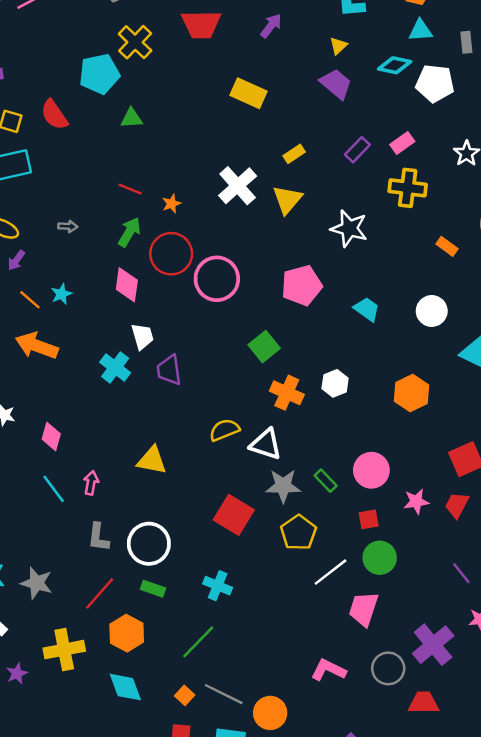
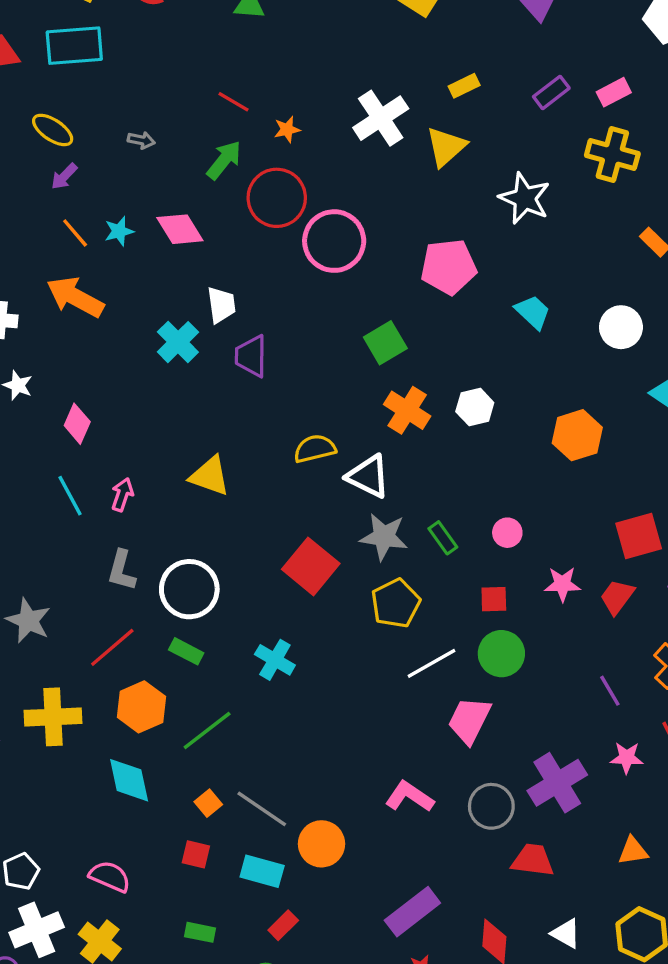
pink diamond: (127, 285) -> (180, 229), moved, turned -48
pink circle: (371, 470) -> (507, 533), size x0.6
green line: (198, 642) -> (207, 730), moved

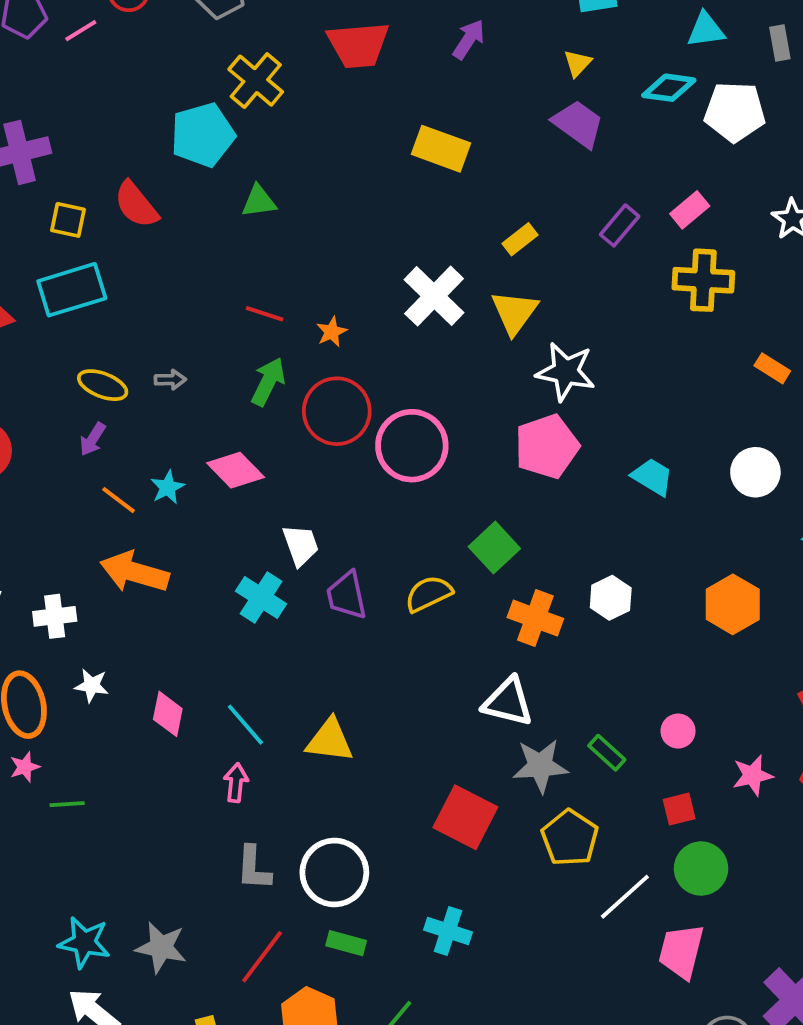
yellow ellipse: (53, 130) -> (103, 385), moved
white star: (525, 198) -> (566, 372), moved
yellow semicircle: (315, 449) -> (429, 594), moved
cyan line: (70, 496) -> (245, 725), moved

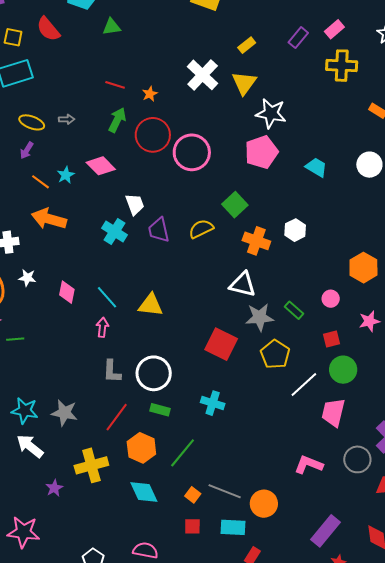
orange hexagon: (733, 604) -> (363, 268), moved

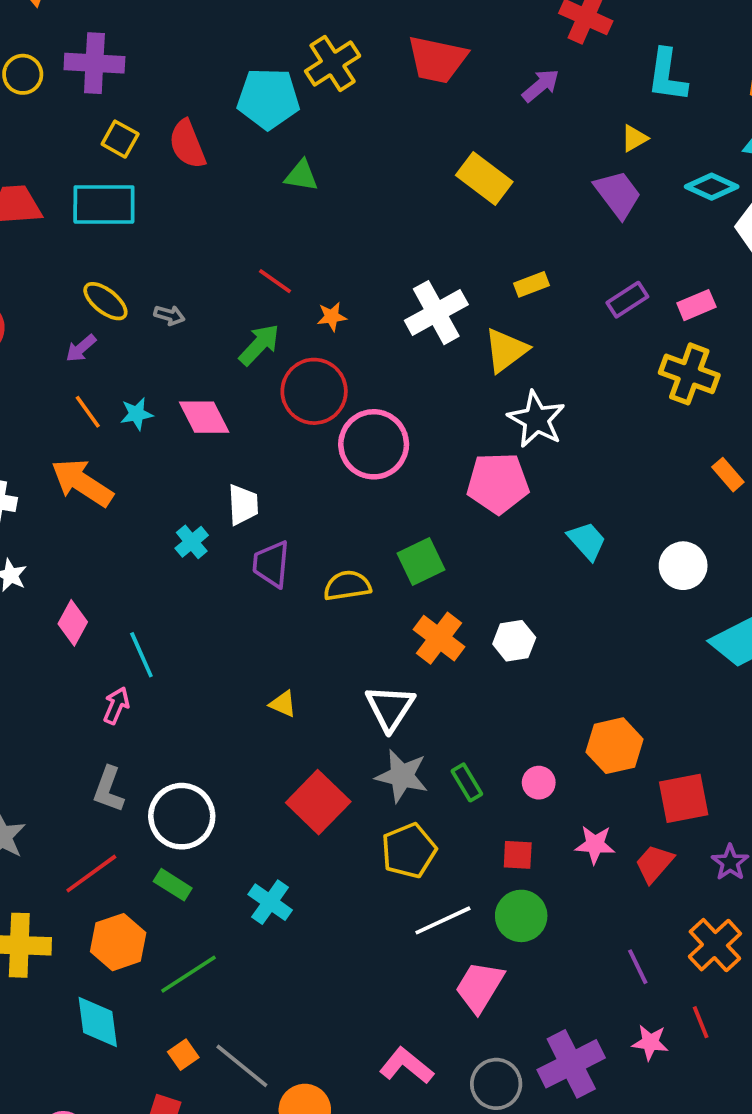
cyan cross: (115, 232) -> (192, 542), size x0.7
white triangle: (243, 284) -> (390, 708), turned 32
yellow triangle: (151, 305) -> (283, 704), moved, size x0.6

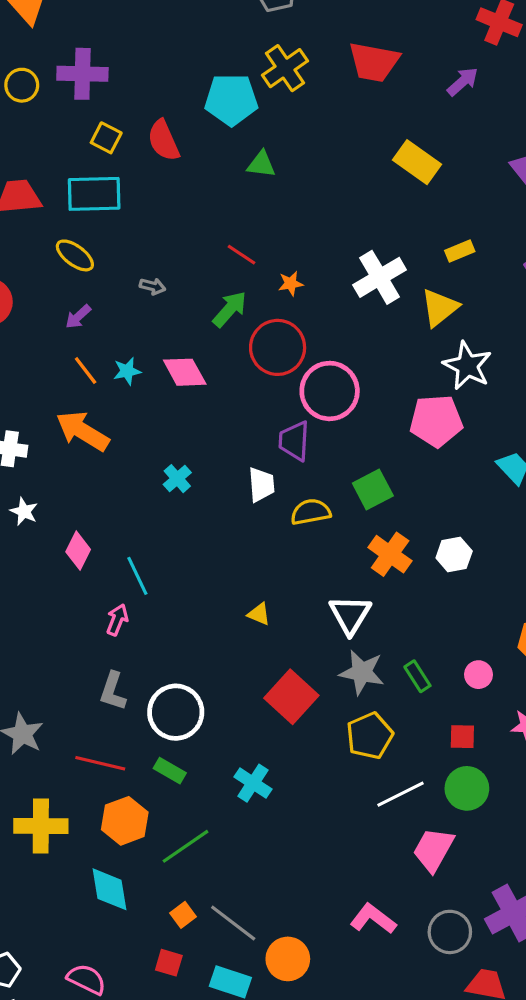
yellow ellipse: (105, 301) -> (75, 255), moved
white trapezoid: (243, 505) -> (261, 485), moved
purple trapezoid: (271, 564) -> (294, 441), moved
red line: (91, 874) -> (100, 763), turned 51

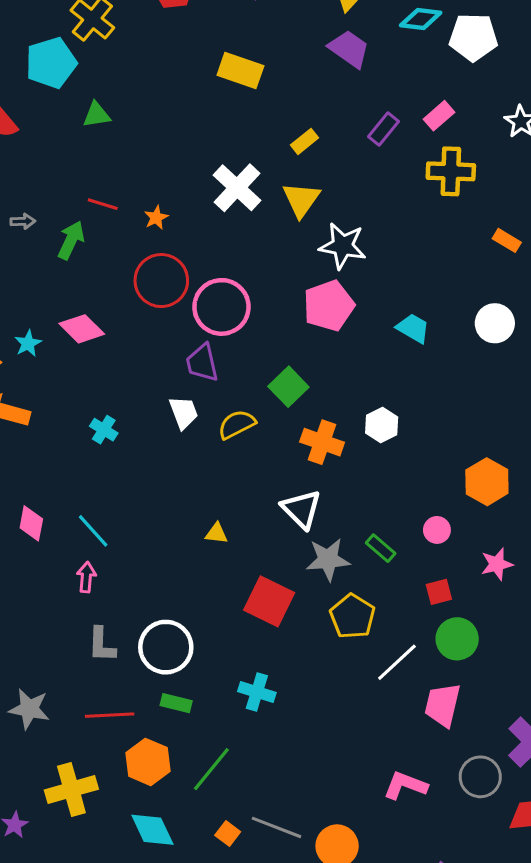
gray arrow: (153, 286) -> (23, 221), moved
green arrow: (230, 309) -> (71, 240), moved

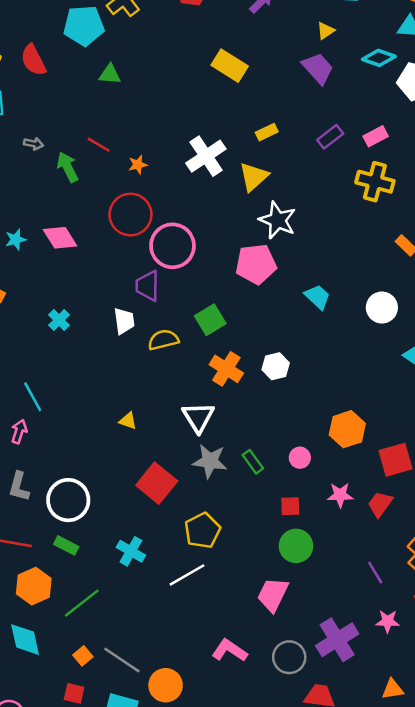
green arrow: (71, 240) -> (68, 167), turned -64
yellow pentagon: (352, 616) -> (202, 531), moved
white line: (397, 662) -> (187, 575), moved

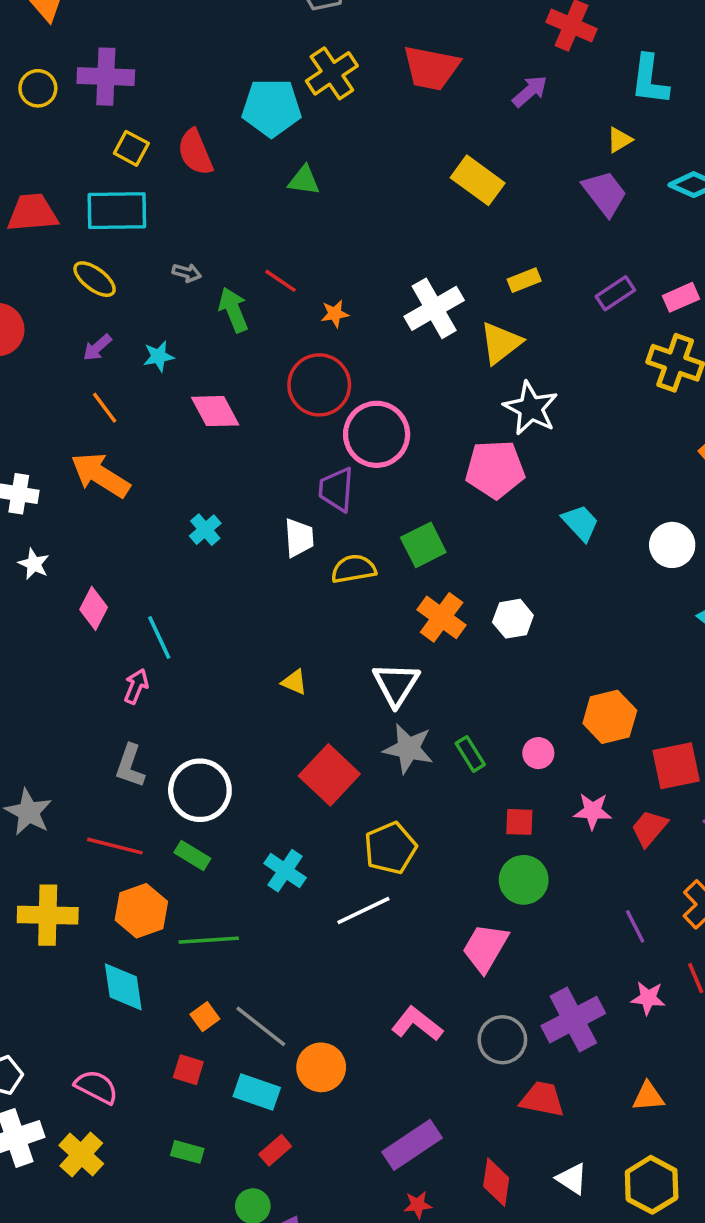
cyan star: (16, 239) -> (159, 356), moved
green line: (82, 603) -> (209, 940), turned 30

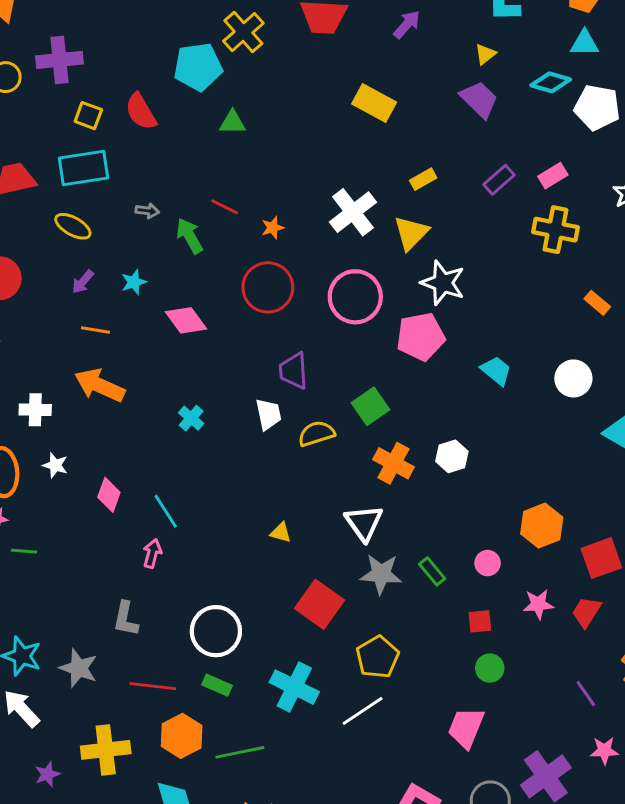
orange line: (105, 408) -> (96, 330), turned -36
pink circle: (377, 434) -> (355, 297), moved
gray L-shape: (130, 766) -> (126, 619), moved
cyan cross: (285, 871) -> (294, 687), size x1.4
green circle: (524, 880) -> (490, 668), size x0.7

